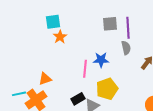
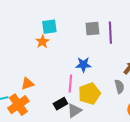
cyan square: (53, 22) -> (49, 27), moved
gray semicircle: (126, 48) -> (119, 87), moved
pink line: (85, 69) -> (70, 84), moved

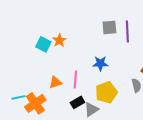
cyan square: (49, 27) -> (43, 44), moved, turned 35
orange triangle: (27, 84) -> (55, 82), moved
pink line: (70, 84) -> (75, 79), moved

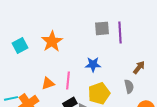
orange star: (59, 40) -> (52, 41), size x1.5
cyan square: (43, 44) -> (20, 45), moved, turned 35

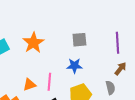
gray square: (102, 28) -> (79, 40), moved
purple line: (120, 32) -> (117, 43), moved

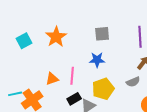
gray semicircle: (110, 88) -> (133, 82), turned 80

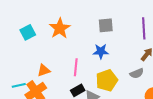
orange triangle: (52, 79) -> (44, 70), moved

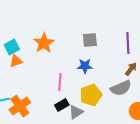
orange triangle: (44, 70) -> (16, 61), moved
gray semicircle: (137, 73) -> (121, 88), size x1.5

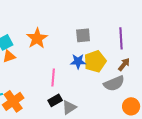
yellow pentagon: (91, 95) -> (95, 61), moved

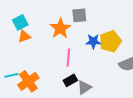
gray square: (83, 35) -> (79, 15), moved
orange star: (37, 38) -> (60, 28), moved

